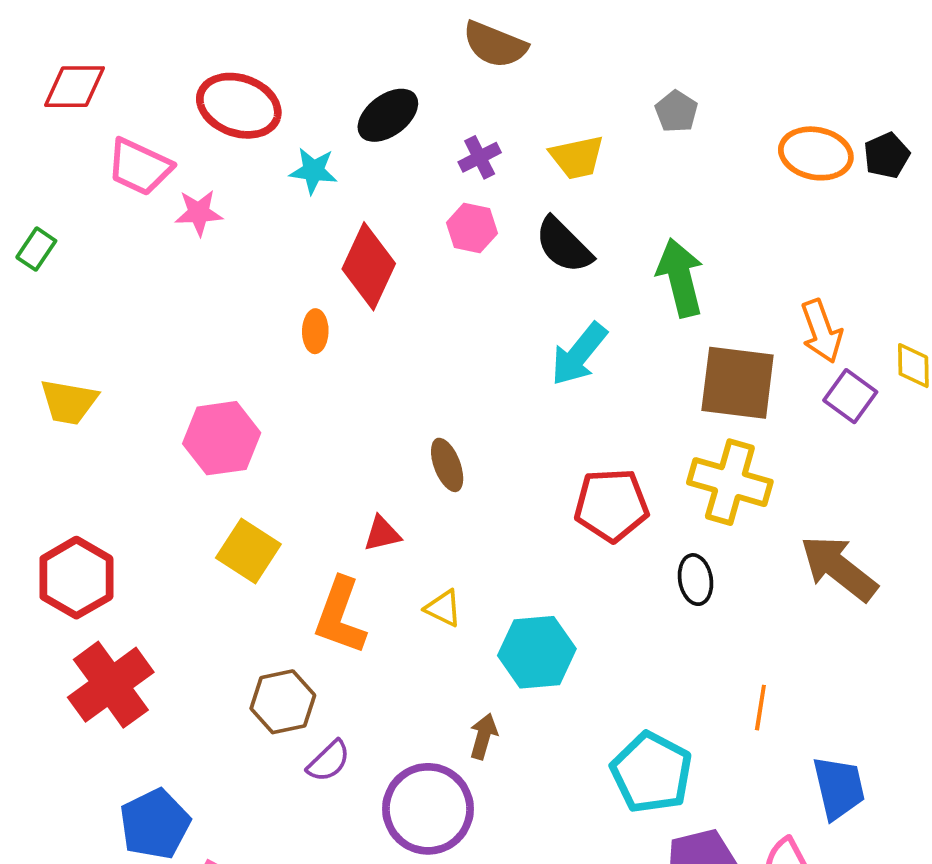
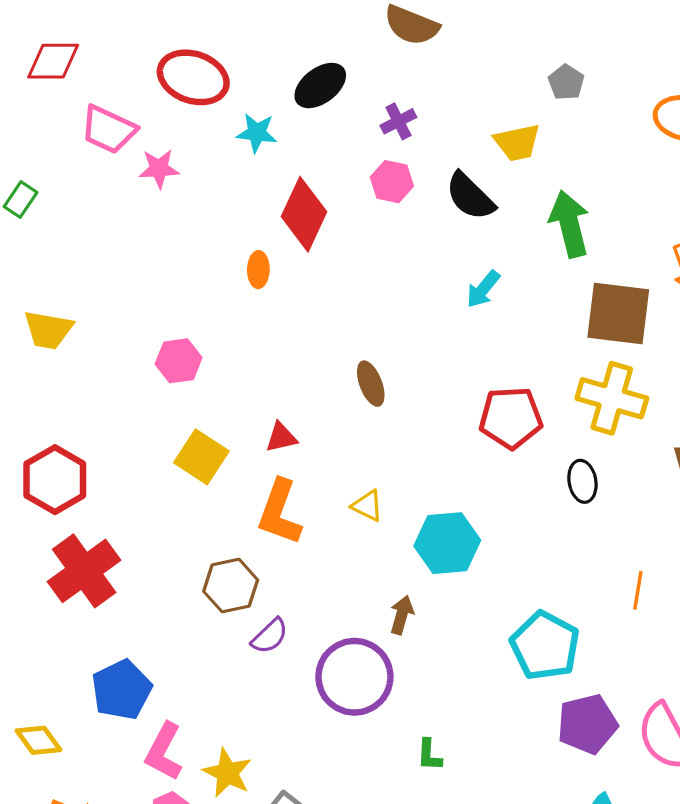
yellow trapezoid: (577, 157) -> (517, 143), moved
cyan arrow: (579, 354) -> (483, 289), size x0.7
pink hexagon: (222, 438) -> (179, 361), size x0.7
red triangle: (382, 534) -> (281, 437), moved

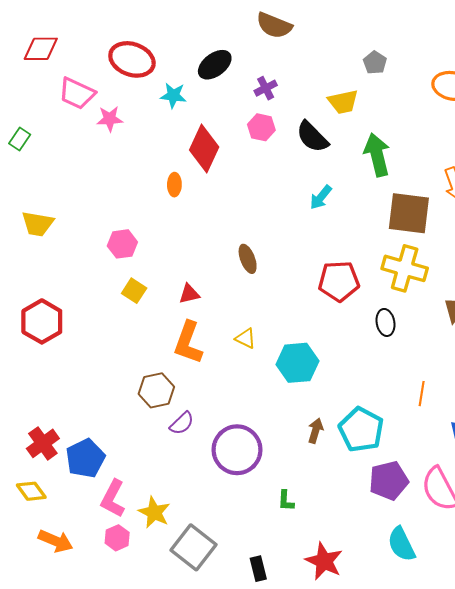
yellow square: (201, 457) -> (134, 291), moved, size x0.7
red cross: (84, 571) -> (43, 443), moved, size x0.7
brown arrow: (402, 615) -> (315, 431), moved

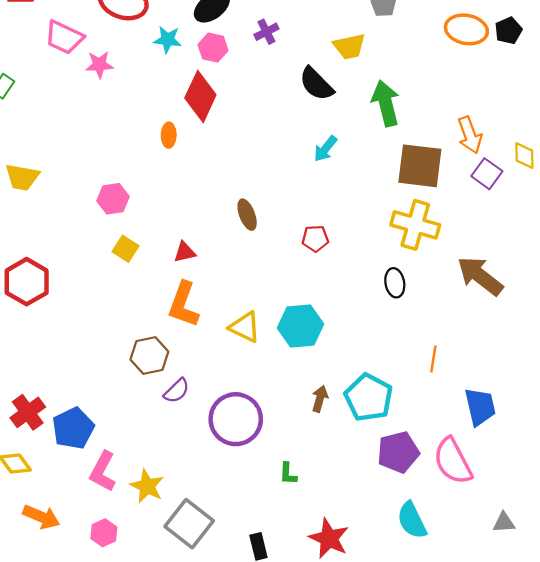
pink hexagon: (261, 127) -> (213, 48), moved
red pentagon: (339, 281) -> (315, 238), moved, size x0.6
yellow triangle: (245, 338) -> (245, 327), moved, size x1.4
pink hexagon: (117, 538) -> (104, 533), moved

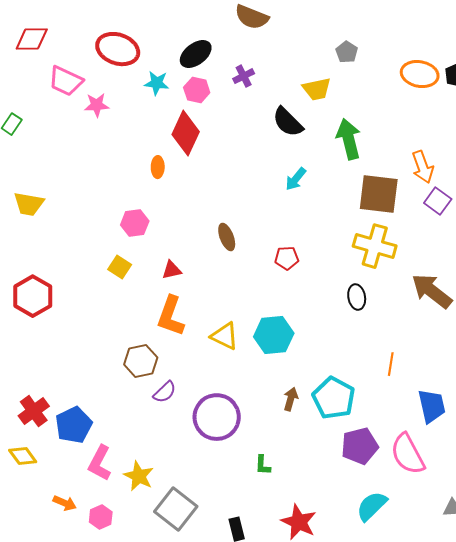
pink hexagon: (113, 199) -> (135, 223), moved
orange arrow: (41, 517) -> (65, 503), moved, size x0.7
cyan semicircle: (412, 520) -> (372, 506), turned 72

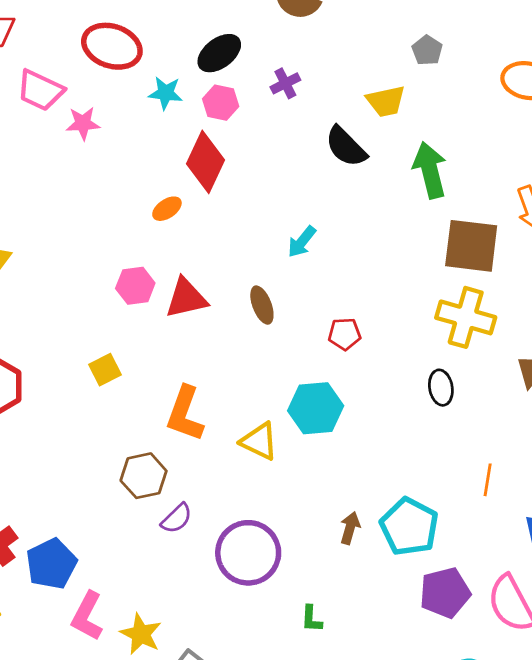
orange ellipse: (158, 167) -> (167, 209), turned 55
cyan arrow: (296, 179) -> (302, 242), moved
yellow square: (120, 267) -> (105, 370), moved, turned 30
red triangle: (172, 270) -> (186, 298), moved, size x1.6
cyan hexagon: (274, 335) -> (316, 408), moved

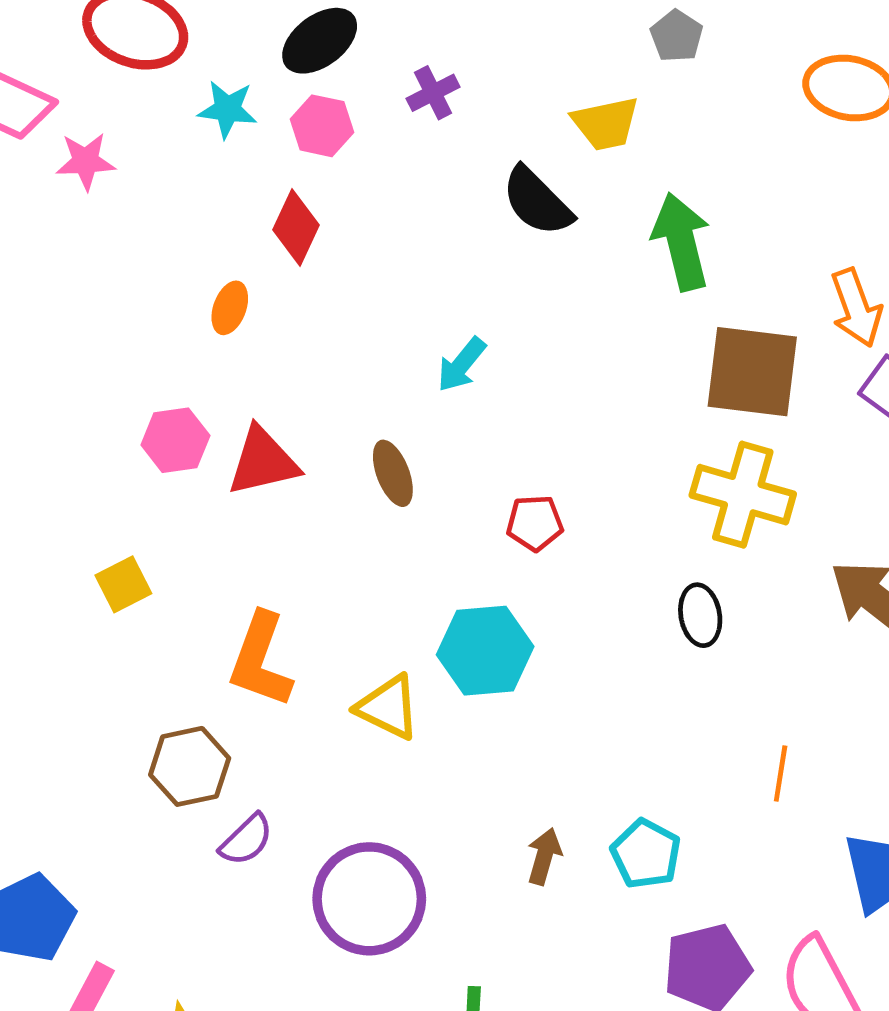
red diamond: (206, 162) -> (296, 227), size x0.7
orange ellipse: (167, 209) -> (230, 308), turned -36
cyan pentagon: (409, 527) -> (646, 854), size x0.7

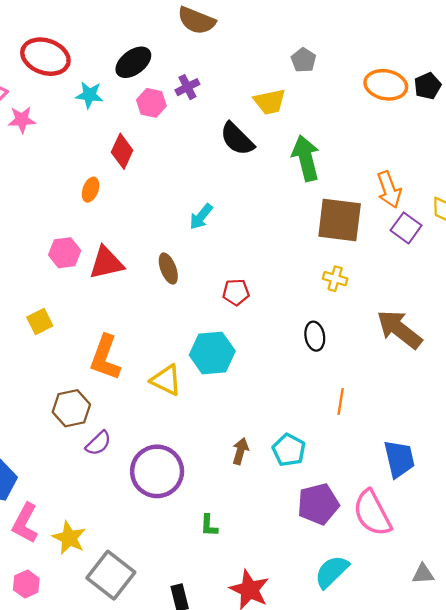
pink hexagon: (322, 126) -> (151, 103), moved
yellow cross: (743, 495) -> (335, 279), size x0.5
orange line: (781, 774) -> (341, 401), moved

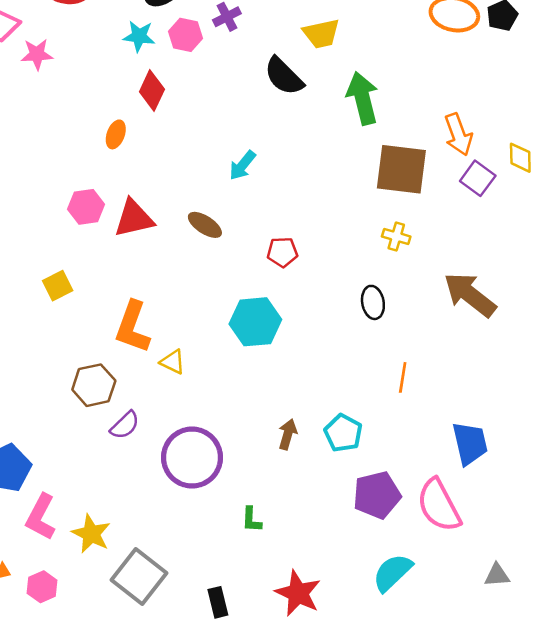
cyan star: (89, 95) -> (139, 36), moved
brown ellipse: (168, 269) -> (205, 225), turned -36
yellow triangle: (166, 380) -> (173, 362), moved, size x0.7

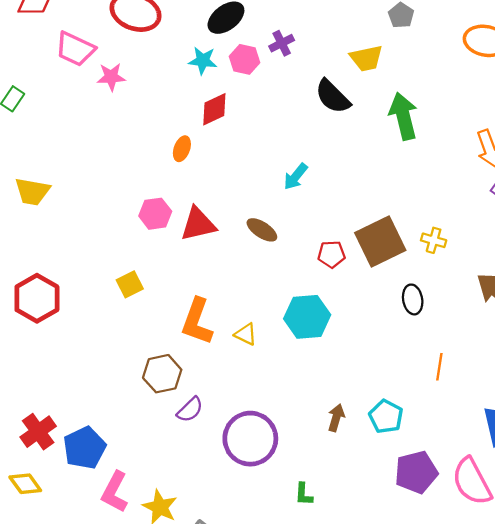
red diamond: (152, 90) -> (214, 109), turned 40
brown square: (401, 169) -> (380, 241), moved, turned -33
yellow triangle: (173, 362) -> (246, 334), moved

